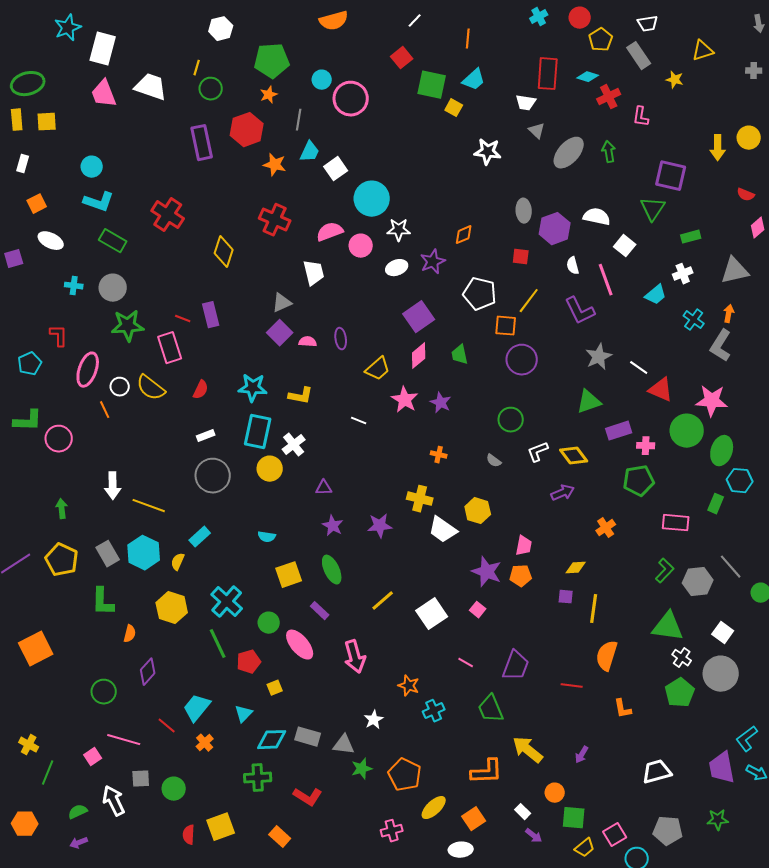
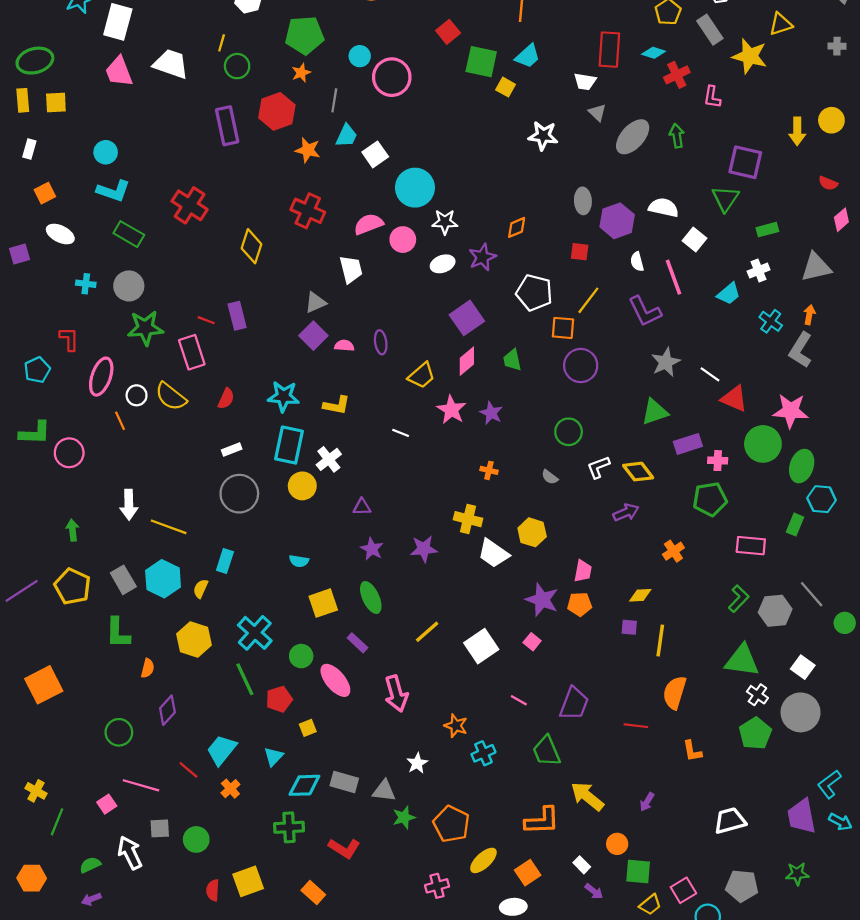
yellow star: (675, 80) -> (750, 56), size x1.8
cyan rectangle: (200, 537) -> (225, 561), turned -30

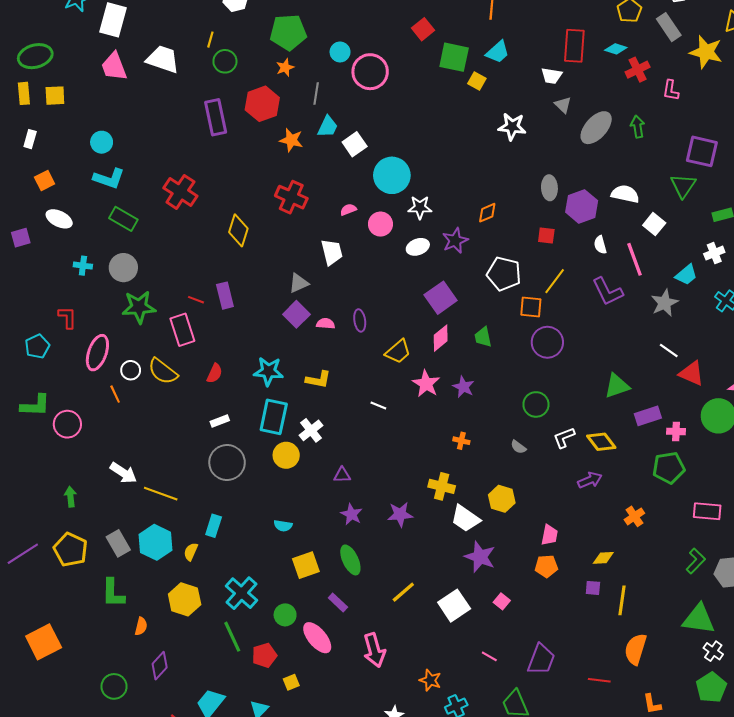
pink semicircle: (369, 224) -> (348, 210), size x0.6
gray star: (666, 362) -> (665, 303), moved
white arrow: (129, 505) -> (123, 473), turned -56
purple star: (542, 600) -> (480, 557), moved

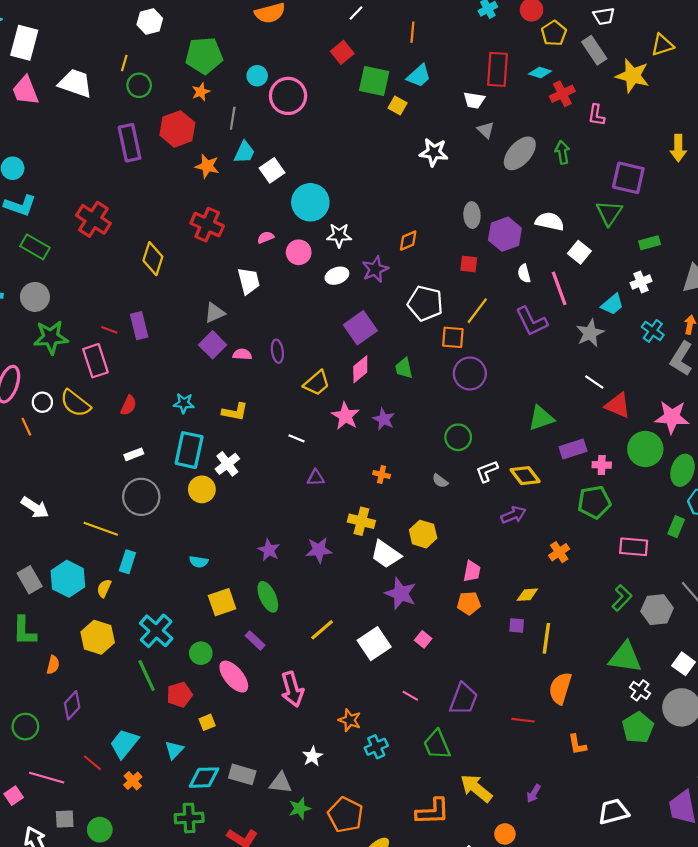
cyan star: (269, 371) -> (184, 403), size x0.7
purple triangle: (342, 475) -> (316, 478), moved
yellow line: (161, 494) -> (101, 529), moved

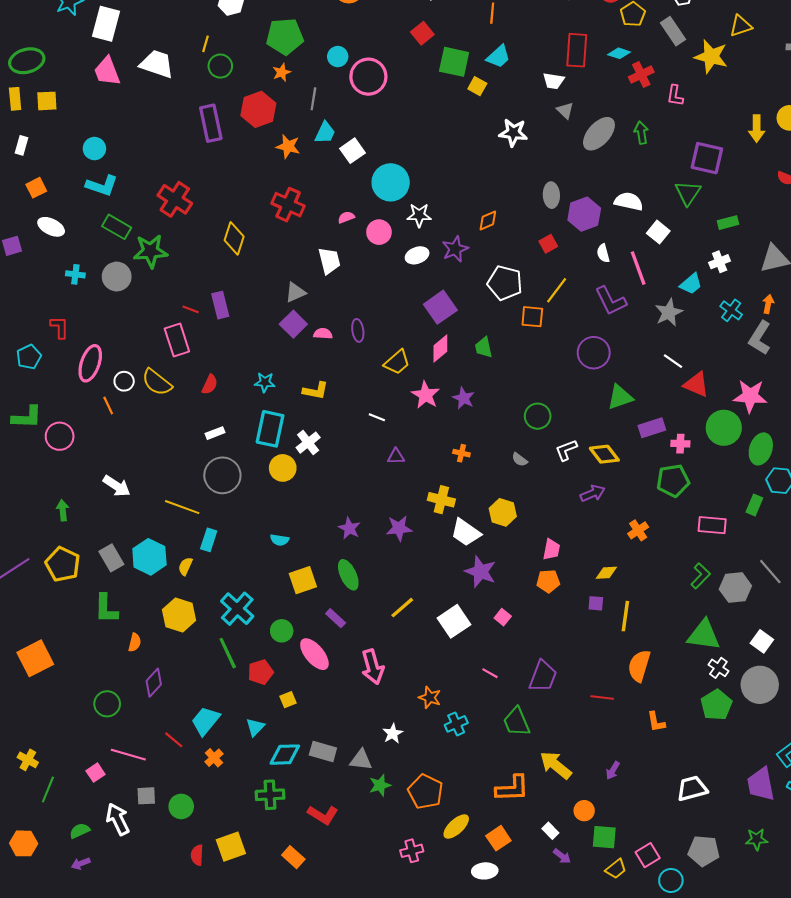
red square: (469, 264) -> (548, 244), turned -36
green star: (51, 337) -> (151, 251), moved
purple circle: (470, 373) -> (594, 353), moved

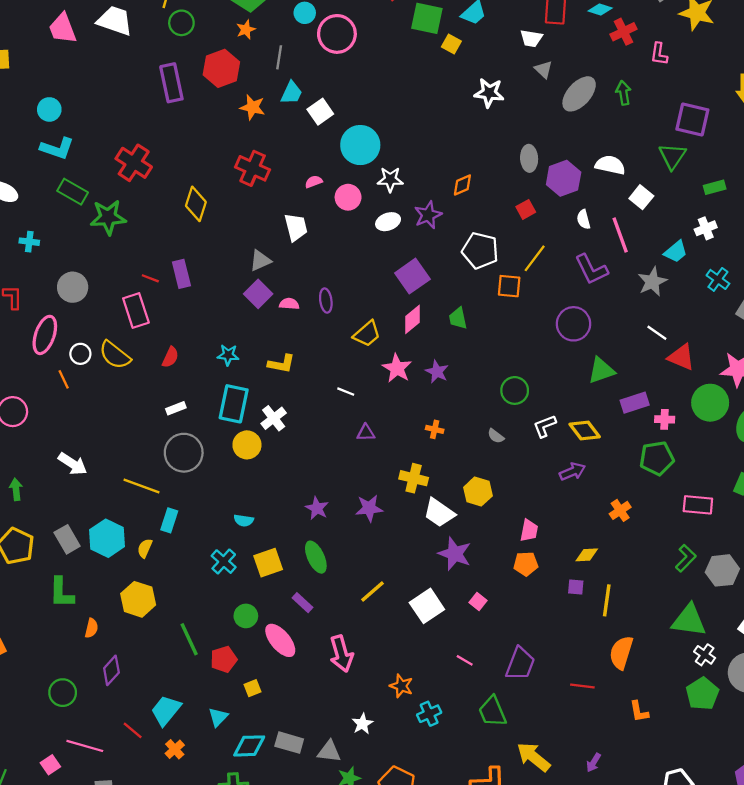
gray circle: (117, 277) -> (73, 287), moved
cyan cross: (237, 609) -> (224, 562), moved, size x0.7

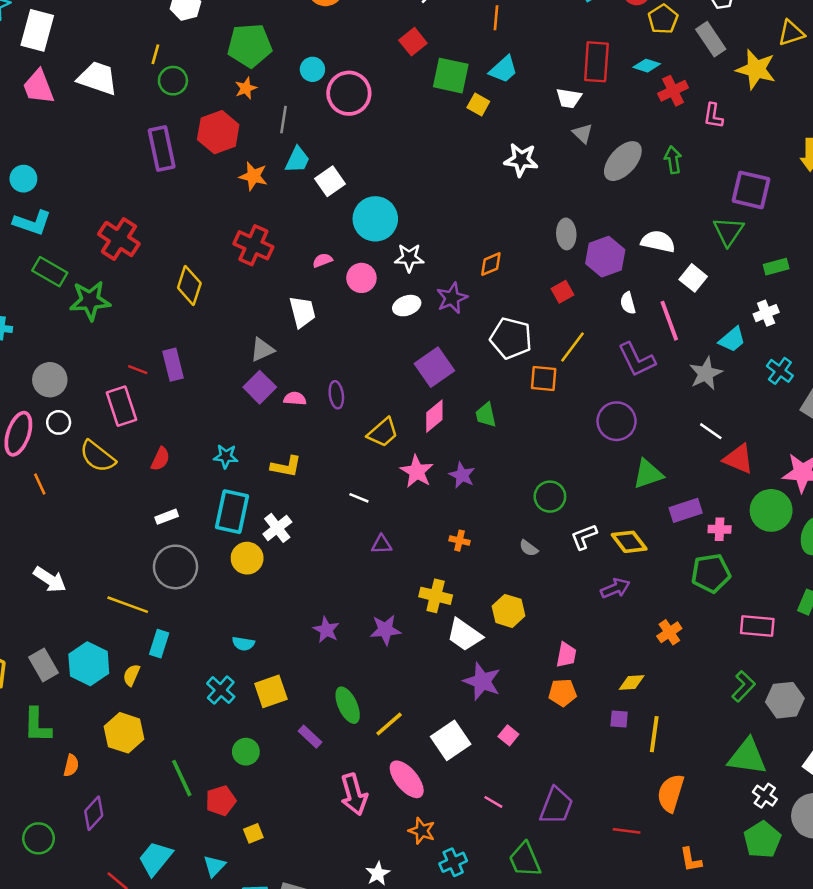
white circle: (80, 354) -> (59, 422), moved
green ellipse: (316, 557) -> (348, 705), moved
pink ellipse: (280, 640) -> (407, 779), moved

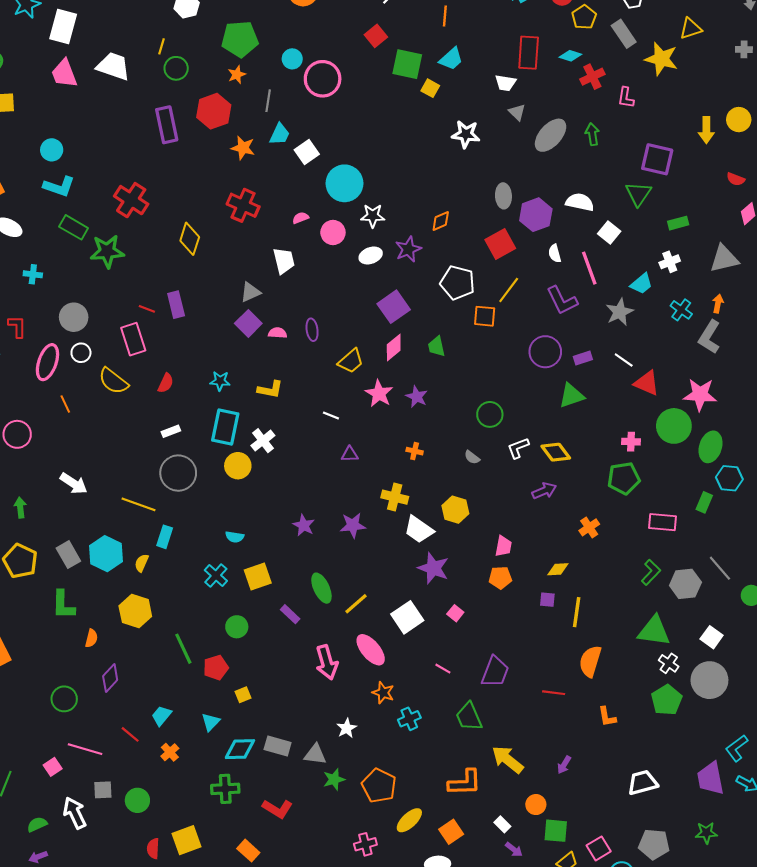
red square: (563, 292) -> (500, 244), size x1.6
purple rectangle: (686, 510) -> (583, 358), moved, size x0.7
cyan trapezoid: (155, 858) -> (161, 716), size x0.7

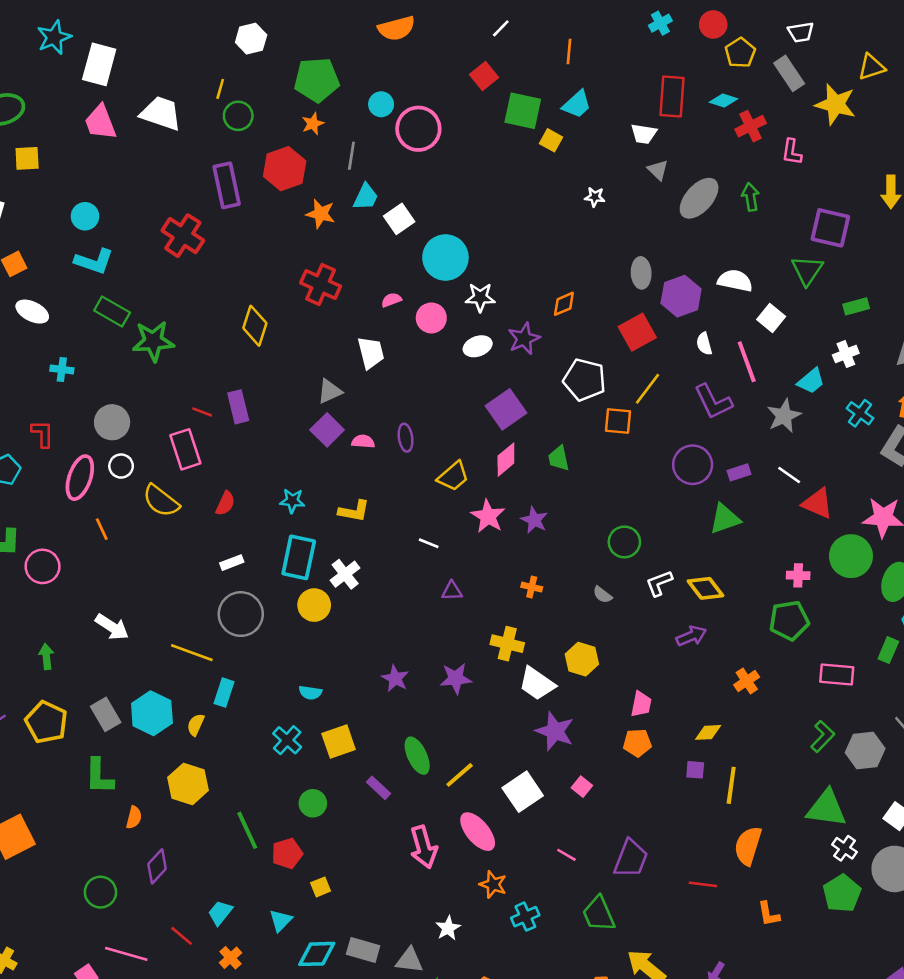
white star: (466, 134) -> (595, 197), size x0.6
red cross: (131, 200) -> (183, 236), moved

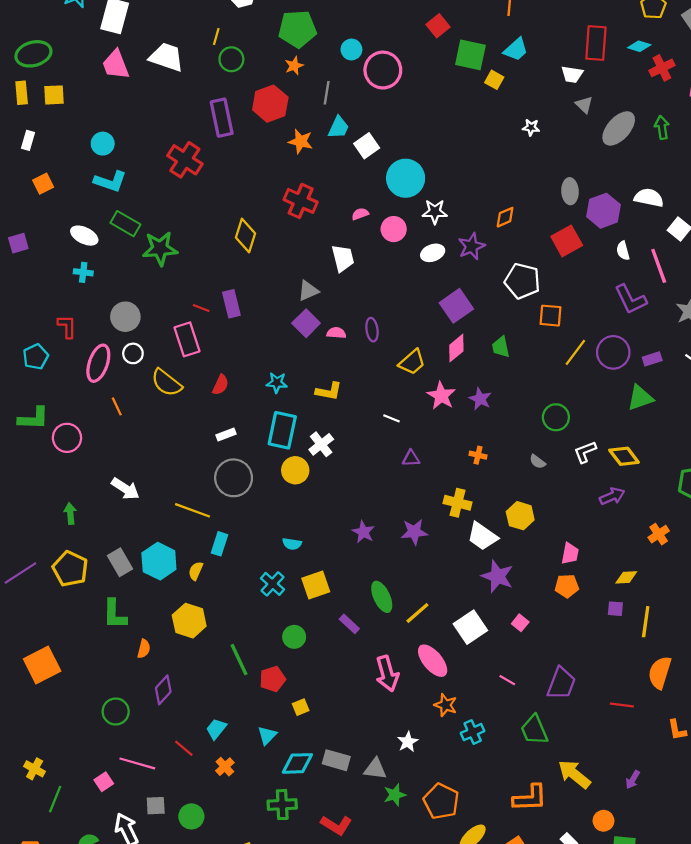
white ellipse: (32, 312) -> (84, 236), moved
yellow line: (648, 389) -> (575, 352), moved

